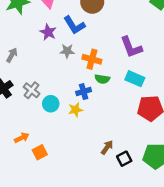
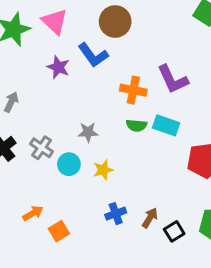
gray star: (67, 51) -> (88, 132), moved
orange cross: (92, 59) -> (133, 90), moved
cyan rectangle: (135, 79) -> (166, 125), moved
blue cross: (84, 92) -> (116, 214), moved

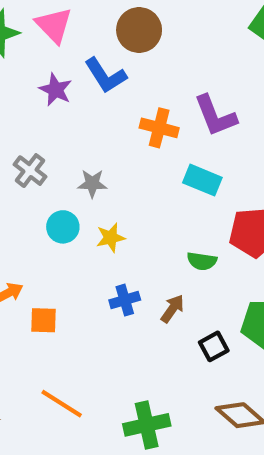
green semicircle: (136, 125) -> (202, 261), moved
gray cross: (42, 148) -> (30, 171), moved
orange square: (59, 231) -> (44, 320), turned 30
black square: (174, 231) -> (214, 346), moved

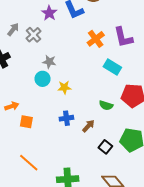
orange cross: (159, 128) -> (96, 39), turned 30
gray cross: (30, 171) -> (34, 35), moved
gray star: (92, 183) -> (49, 62), moved
black square: (214, 346) -> (105, 147), turned -32

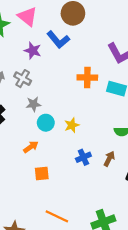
orange cross: (96, 39) -> (87, 78), moved, turned -36
gray star: (49, 62) -> (33, 104), moved
orange arrow: (12, 106) -> (31, 147), moved

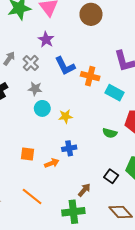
blue L-shape: (58, 40) -> (65, 66), moved
orange arrow: (31, 147) -> (52, 163), moved
brown arrow: (109, 159) -> (84, 190), moved

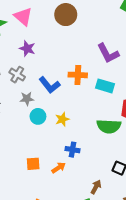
blue L-shape: (65, 66) -> (50, 85), moved
green semicircle: (110, 133) -> (109, 126), size x1.6
blue cross: (69, 148) -> (72, 150), turned 32

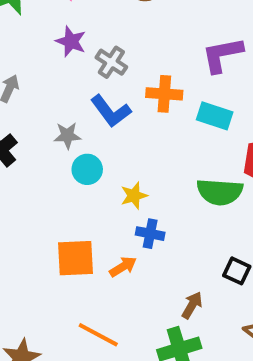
purple L-shape: (108, 53) -> (222, 55), turned 105
gray cross: (17, 75) -> (111, 62), moved
yellow star: (62, 119) -> (134, 196), moved
orange square: (33, 164) -> (76, 258), size x1.5

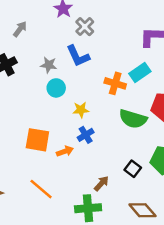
orange cross: (164, 94) -> (115, 83), moved
cyan rectangle: (215, 116) -> (140, 73), turned -65
blue cross: (150, 234) -> (86, 135), turned 35

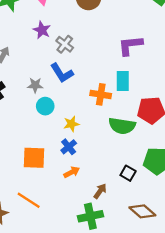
cyan rectangle: (140, 73) -> (123, 81), turned -48
blue cross: (86, 135) -> (69, 147), moved
orange arrow: (65, 151) -> (72, 172), moved
orange line: (41, 189) -> (29, 200), moved

